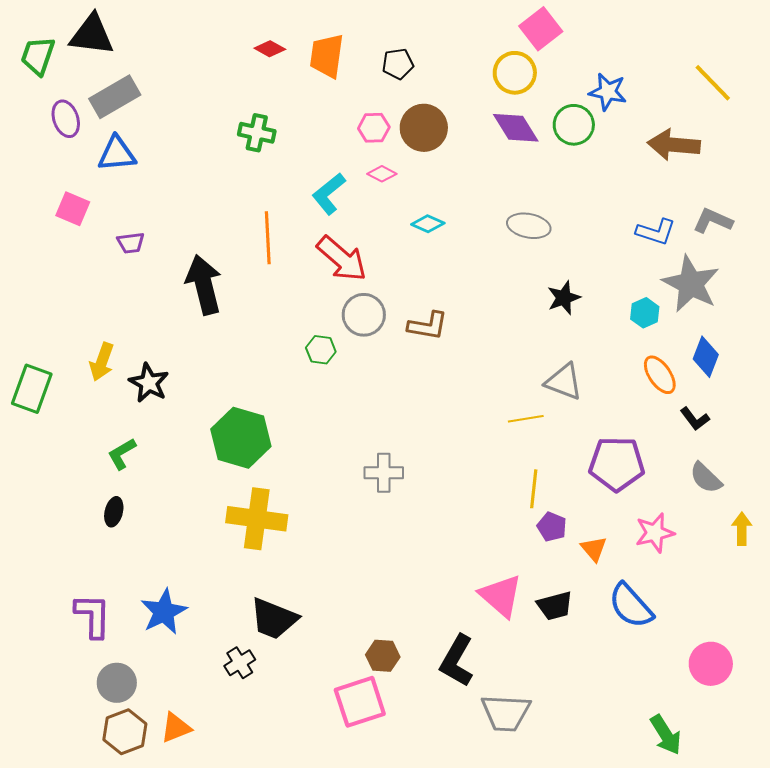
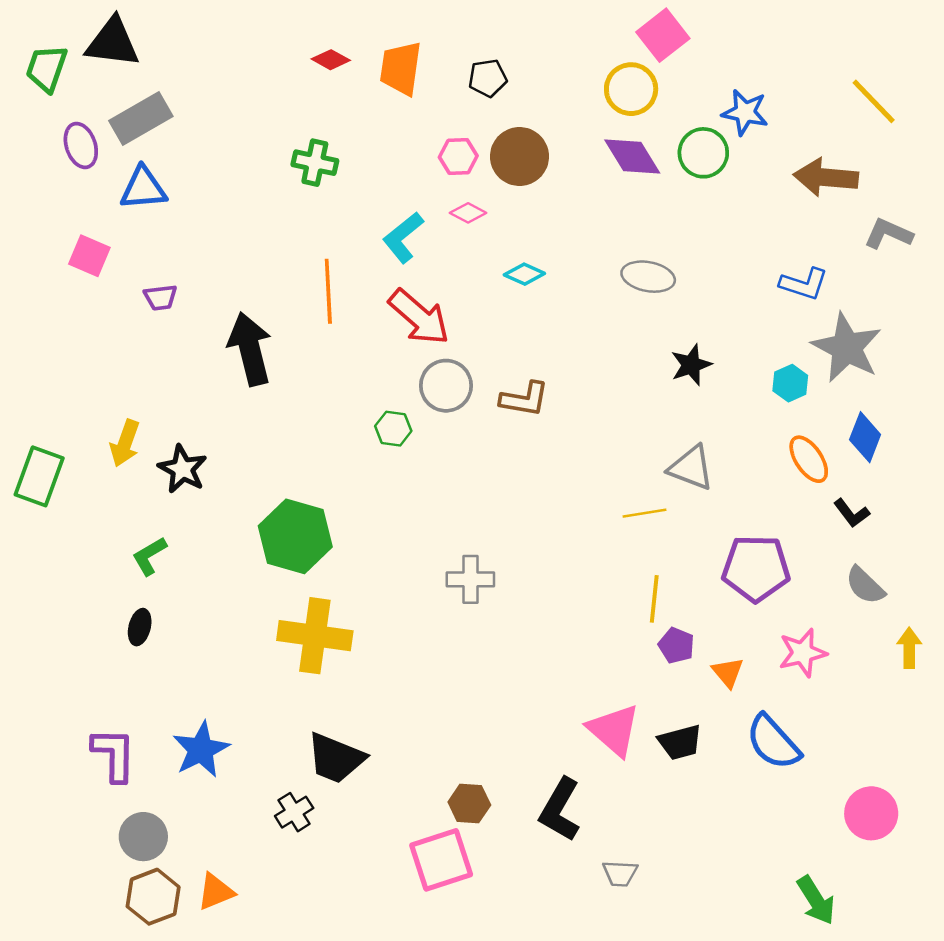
gray L-shape: (713, 221) -> (888, 234), moved
gray trapezoid: (506, 713) -> (620, 873), size x0.6

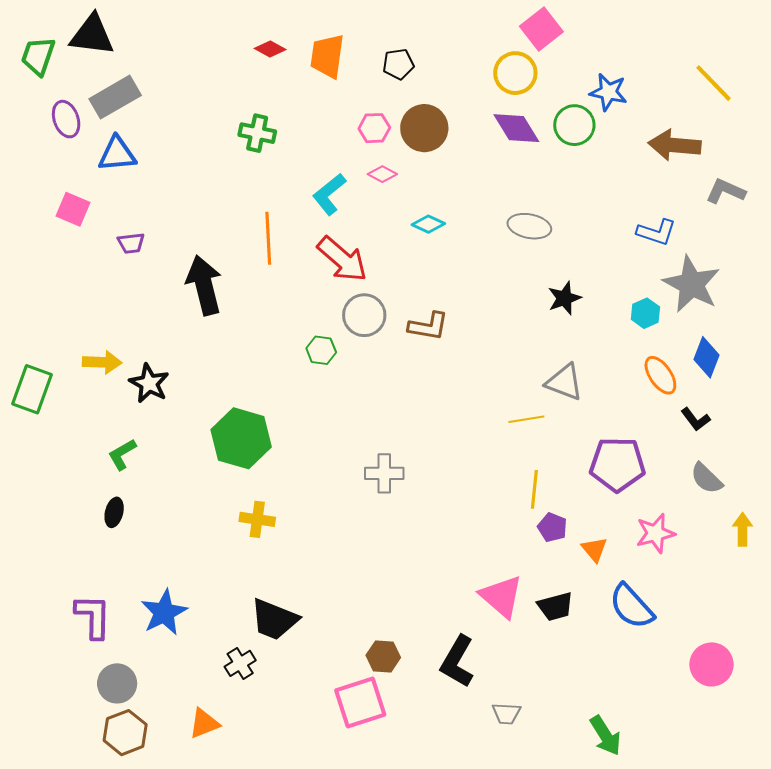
yellow arrow: (125, 443) -> (102, 362), turned -108
yellow cross: (315, 636) -> (257, 519), size x0.6
orange triangle: (216, 892) -> (204, 724), moved
green arrow: (816, 900) -> (605, 736), moved

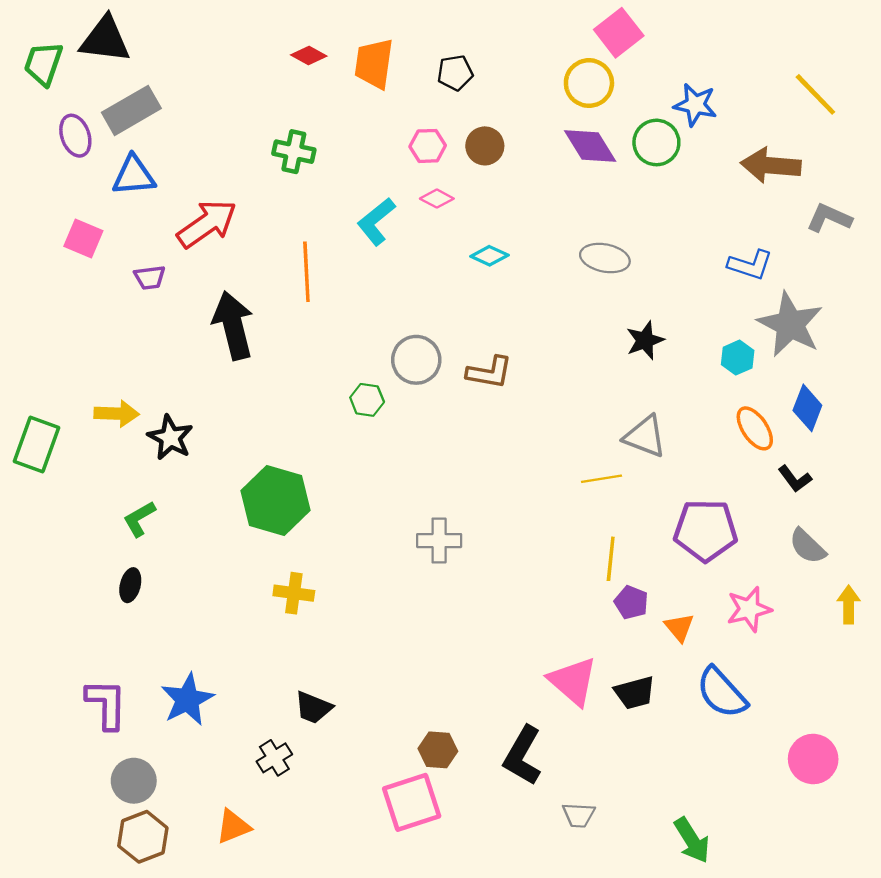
brown circle: (424, 128) -> (485, 146), size x0.7
red arrow: (342, 259) -> (207, 224), moved, turned -76
black trapezoid: (274, 619) -> (313, 708), size x0.7

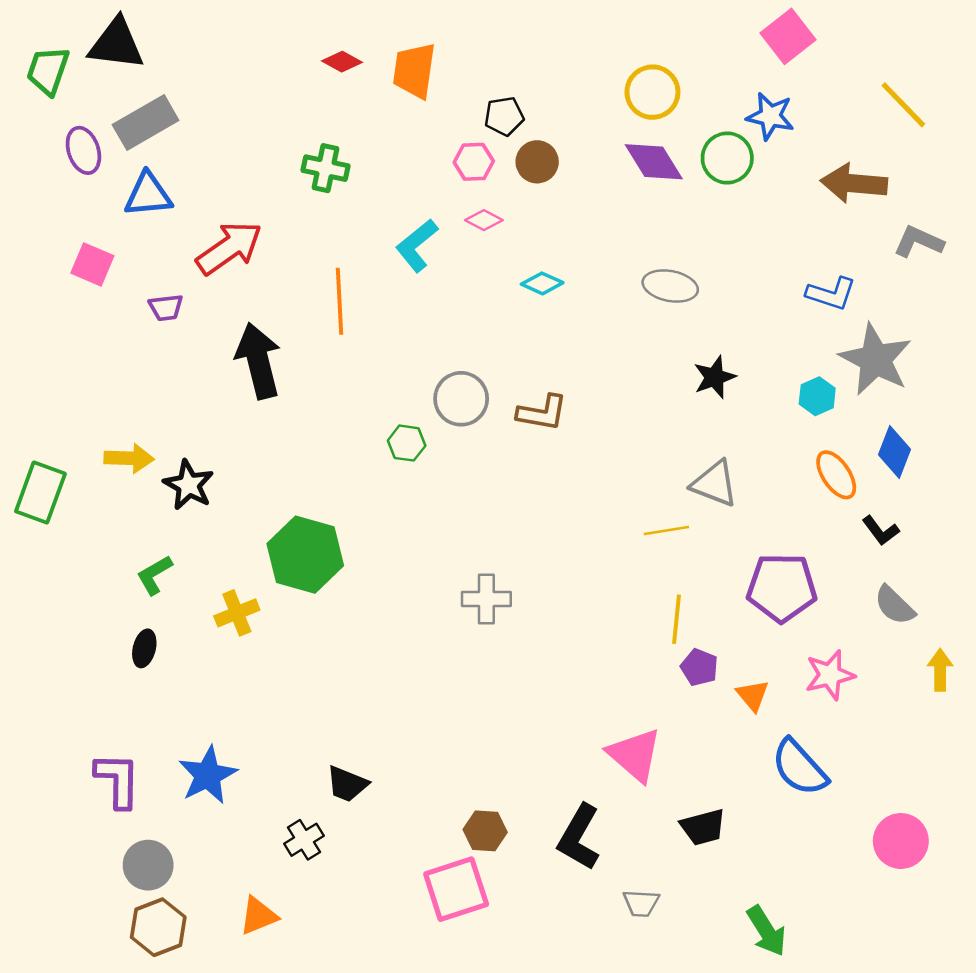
pink square: (619, 33) -> (788, 36), moved
black pentagon: (455, 73) -> (504, 116), moved
yellow cross: (294, 593) -> (237, 613), moved, turned -30
black trapezoid: (635, 693) -> (703, 827), moved

